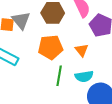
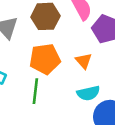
green line: (59, 76) -> (35, 91), moved

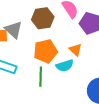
cyan semicircle: (88, 93) -> (65, 66), moved

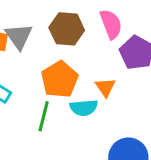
orange pentagon: (45, 51) -> (60, 79), turned -30

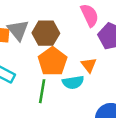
brown hexagon: (67, 29) -> (46, 33), moved

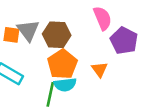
cyan semicircle: (73, 82) -> (65, 85), moved

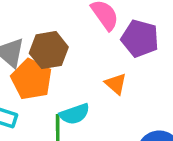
orange pentagon: (62, 64) -> (32, 79), moved

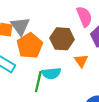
brown hexagon: (49, 50) -> (62, 39), moved

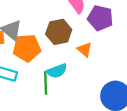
orange pentagon: (30, 46) -> (27, 48), turned -30

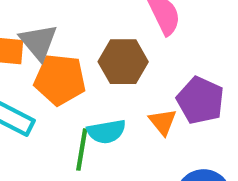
purple pentagon: (100, 18) -> (200, 100), moved
orange triangle: (85, 50) -> (163, 122), moved

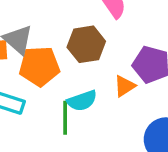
orange triangle: (163, 122) -> (125, 86), turned 45

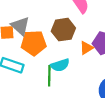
orange triangle: (125, 86) -> (86, 48), moved

